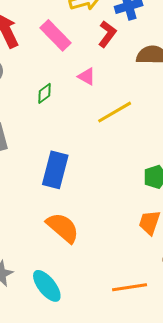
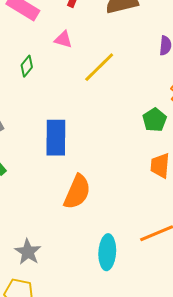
orange semicircle: (63, 228) -> (77, 192), turned 87
cyan ellipse: (47, 286) -> (107, 252), moved, turned 56

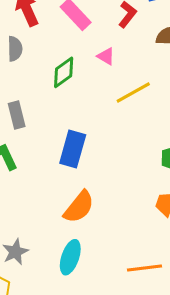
green diamond: (27, 66) -> (64, 72), size x1.5
cyan ellipse: (107, 252) -> (70, 257), moved

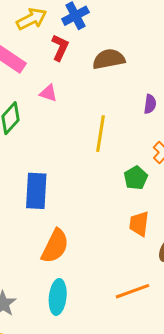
yellow line: (133, 93) -> (100, 134), moved, turned -39

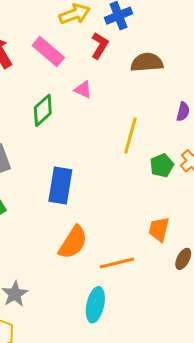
green pentagon: (136, 178) -> (162, 165), moved
orange line: (132, 291) -> (117, 263), moved
cyan ellipse: (58, 297) -> (95, 305), moved

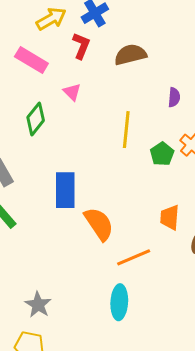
pink triangle: (83, 90) -> (72, 92), turned 30
orange semicircle: (73, 242) -> (99, 224), moved, turned -57

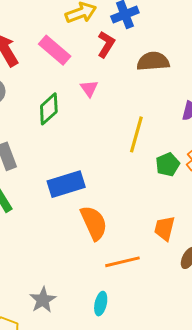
blue rectangle: (65, 190) -> (66, 184), turned 63
cyan ellipse: (119, 302) -> (101, 304), size x0.7
gray star: (38, 305) -> (43, 300), moved

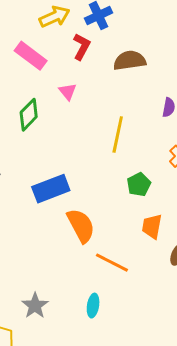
green pentagon: (168, 164) -> (139, 184), moved
orange line: (122, 262) -> (112, 263), turned 44

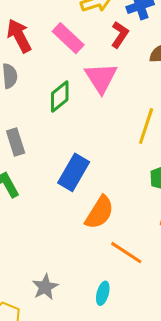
pink triangle: (68, 92) -> (101, 78), size x1.8
blue rectangle: (51, 189) -> (74, 172), turned -45
orange semicircle: (81, 226) -> (99, 212), turned 54

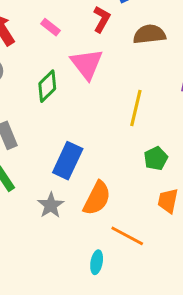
pink rectangle: (68, 38) -> (51, 27), size x0.6
gray star: (45, 287) -> (51, 205), moved
cyan ellipse: (103, 293) -> (97, 262), moved

